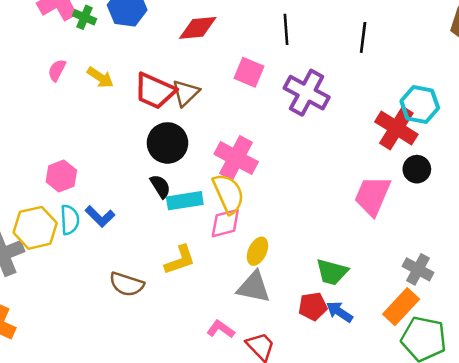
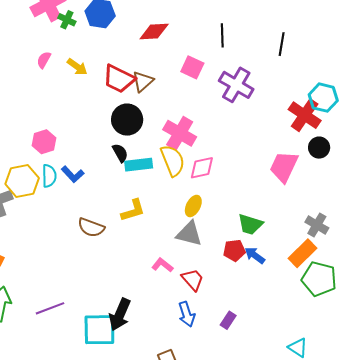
pink diamond: (225, 223) -> (202, 168), moved

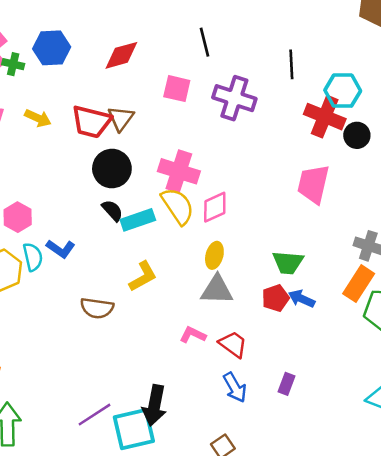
black line: (282, 44) -> (291, 64), moved
black circle: (319, 148) -> (357, 135), moved
purple line: (50, 308) -> (95, 415), moved

